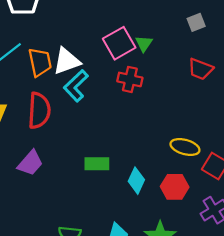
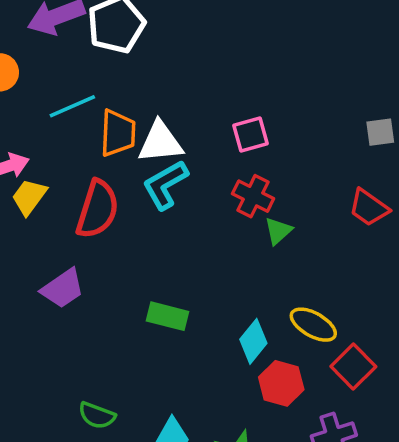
pink square: (119, 43) -> (251, 135), size x0.7
green triangle: (144, 44) -> (278, 231), moved
cyan diamond: (136, 181) -> (253, 341), moved

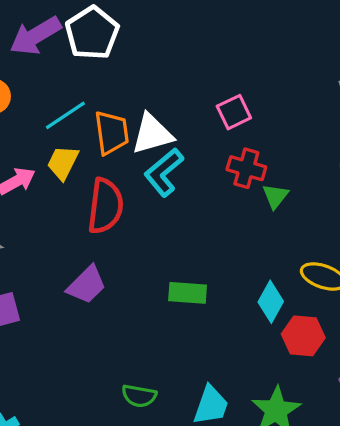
yellow trapezoid: (29, 197) -> (63, 163), moved

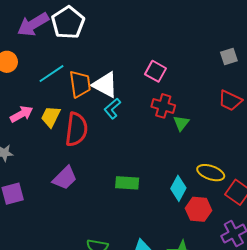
pink square: (234, 112) -> (156, 71), turned -35
white triangle: (152, 134) -> (105, 85), turned 44
yellow trapezoid: (63, 163) -> (51, 117), moved
cyan L-shape: (164, 172) -> (112, 109), size x0.7

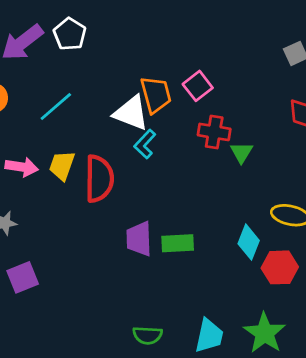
white pentagon: (68, 23) -> (70, 34), size x0.7
pink square: (156, 71) -> (198, 86), turned 30
orange trapezoid: (80, 84) -> (156, 95), moved
pink arrow: (22, 114) -> (22, 167), turned 45
purple trapezoid: (65, 178) -> (139, 239), moved, turned 140

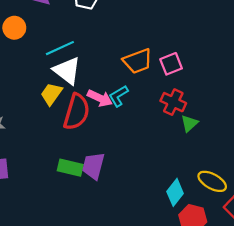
orange trapezoid: (156, 95) -> (138, 61), turned 68
white triangle: (131, 113) -> (67, 71), moved
pink arrow: (22, 167) -> (100, 98), moved
green rectangle: (178, 243) -> (70, 168), moved

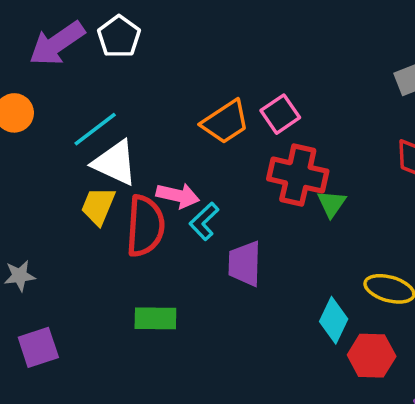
cyan L-shape: (119, 96) -> (204, 221), moved
red cross: (173, 102) -> (298, 175), size x1.4
purple trapezoid: (93, 166) -> (245, 264), moved

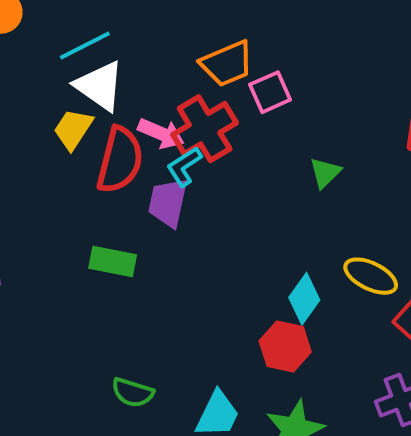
pink square: (280, 114) -> (270, 92), moved
red cross: (298, 175) -> (205, 129), moved, turned 36
purple trapezoid: (245, 264) -> (168, 203), moved
red hexagon: (372, 356) -> (285, 346), moved

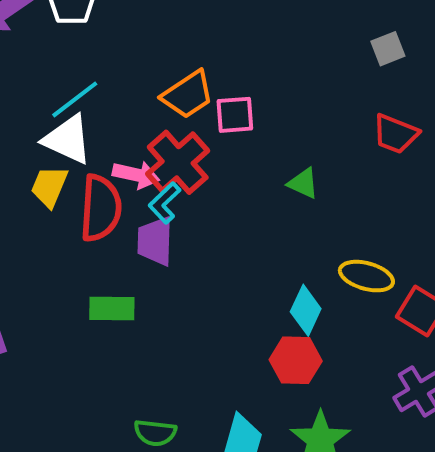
cyan line: (85, 46) -> (75, 99), moved
pink square: (270, 92) -> (235, 115), turned 30
green triangle: (325, 173) -> (303, 183), turned -40

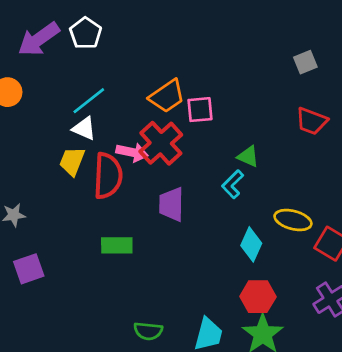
white triangle: (67, 139) -> (84, 128), size x0.7
cyan L-shape: (165, 203) -> (233, 184), moved
purple trapezoid: (155, 241) -> (171, 204), moved
red hexagon: (296, 360) -> (258, 297), moved

